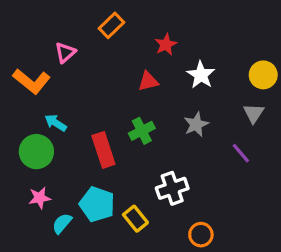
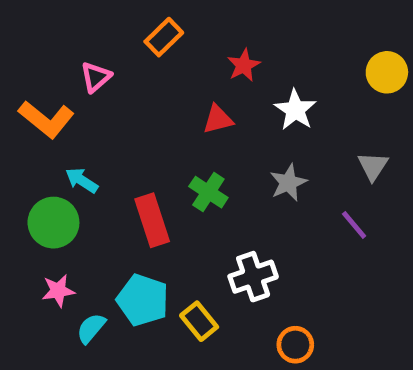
yellow circle: (263, 75) -> (387, 72), moved
green cross: (142, 131) -> (208, 192), turned -30

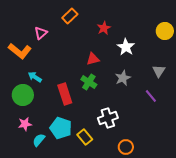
red triangle: (218, 119) -> (93, 59), moved

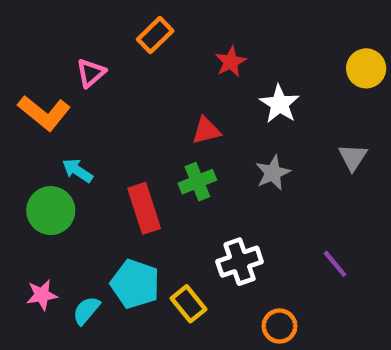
green cross: (89, 82) -> (197, 182), turned 35
purple line: (151, 96) -> (335, 264), moved
pink star: (25, 124) -> (42, 295), moved

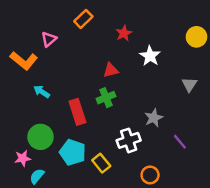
gray star: (273, 173) -> (154, 118), moved
green circle: (51, 211) -> (40, 137), moved
cyan semicircle: (86, 310) -> (37, 176), moved

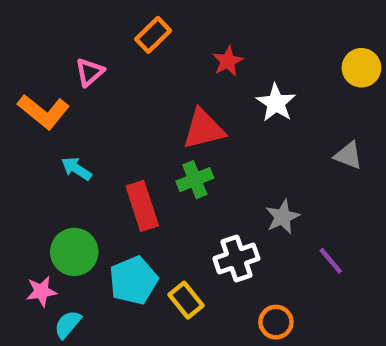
red triangle: (111, 70) -> (204, 129), size x1.5
gray triangle: (189, 84) -> (348, 155), turned -42
cyan pentagon: (73, 152) -> (133, 280), turned 30

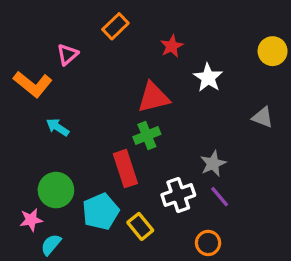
red rectangle: (142, 206) -> (125, 169), moved
purple line: (331, 261) -> (220, 197), moved

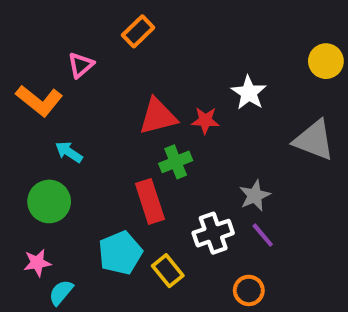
red star: (172, 46) -> (205, 120), moved, turned 30
red triangle: (153, 97) -> (158, 116), moved
gray triangle: (263, 117) -> (314, 140), size x1.6
green circle: (56, 190) -> (49, 201), moved

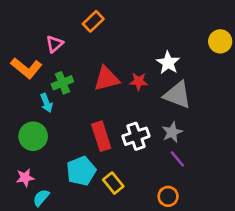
gray triangle: (314, 140) -> (177, 95), moved
cyan arrow: (69, 152) -> (46, 103), turned -144
green cross: (176, 162) -> (62, 83), moved
white cross: (213, 233) -> (136, 136), moved

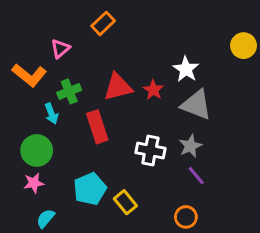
red star: (139, 81) -> (153, 90), turned 30
red rectangle: (101, 136) -> (97, 127), moved
white cross: (136, 136) -> (150, 150), turned 30
pink star: (25, 178) -> (34, 183), moved

